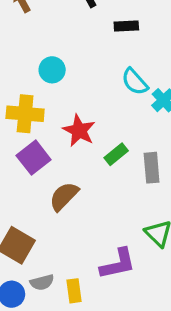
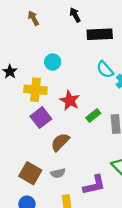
black rectangle: (126, 26) -> (100, 34), size x1.6
gray semicircle: (42, 282) -> (58, 173), moved

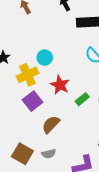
cyan circle: (53, 62) -> (45, 58), moved
yellow cross: (36, 90) -> (27, 75), turned -30

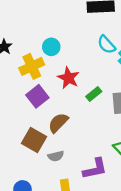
brown square: (22, 154) -> (34, 140), moved

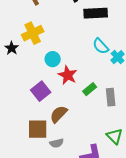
cyan circle: (51, 47) -> (53, 59), moved
yellow cross: (32, 66) -> (33, 33), moved
brown square: (34, 140) -> (38, 129), turned -30

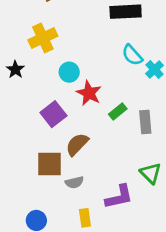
black star: (12, 48) -> (15, 69), moved

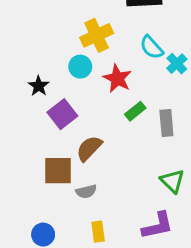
yellow cross: (43, 38) -> (97, 35), moved
black star: (15, 69) -> (39, 86), moved
red star: (89, 93) -> (117, 78), moved
purple L-shape: (119, 197) -> (158, 226), moved

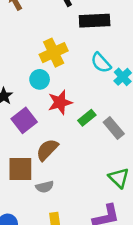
red star: (117, 78) -> (60, 102), moved, turned 30
gray rectangle: (166, 123) -> (114, 128), turned -35

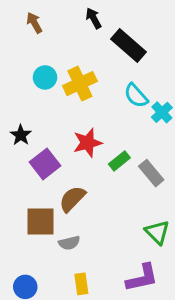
black rectangle: (95, 21) -> (128, 46), turned 44
cyan circle: (40, 79) -> (45, 77), moved

